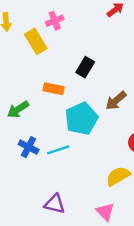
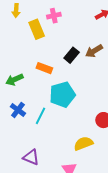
brown arrow: (116, 101) -> (94, 51), moved
cyan line: (58, 150) -> (41, 116), turned -54

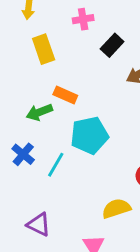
yellow rectangle: (37, 29) -> (44, 49), moved
black rectangle: (72, 55) -> (112, 45), moved
green arrow: (14, 80) -> (39, 112), moved

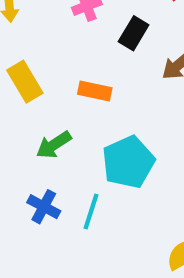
yellow rectangle: (44, 49) -> (25, 82), moved
orange rectangle: (65, 95) -> (95, 91), moved

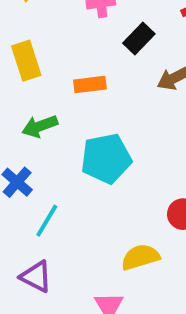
orange rectangle: (95, 91) -> (90, 84), turned -32
cyan line: (91, 211) -> (47, 221), moved

